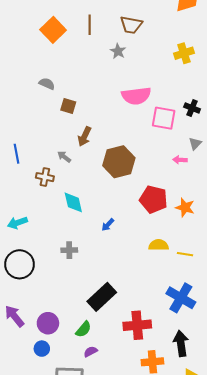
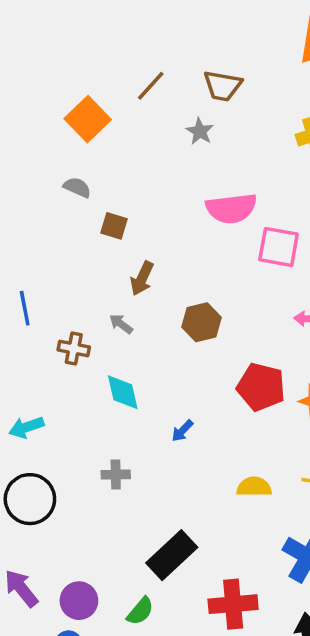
brown line: (90, 25) -> (151, 86), turned 42
orange square: (53, 30) -> (88, 119), moved
gray arrow: (64, 157) -> (121, 324), moved
brown hexagon: (119, 162) -> (202, 322), size x0.7
yellow semicircle: (159, 245) -> (254, 487), moved

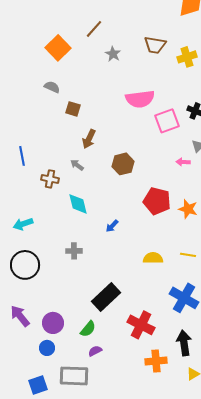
brown trapezoid: (223, 86) -> (155, 45), moved
gray star: (200, 131) -> (113, 54), moved
pink square: (279, 247) -> (167, 121), turned -30
red cross: (233, 604) -> (141, 325), turned 32

